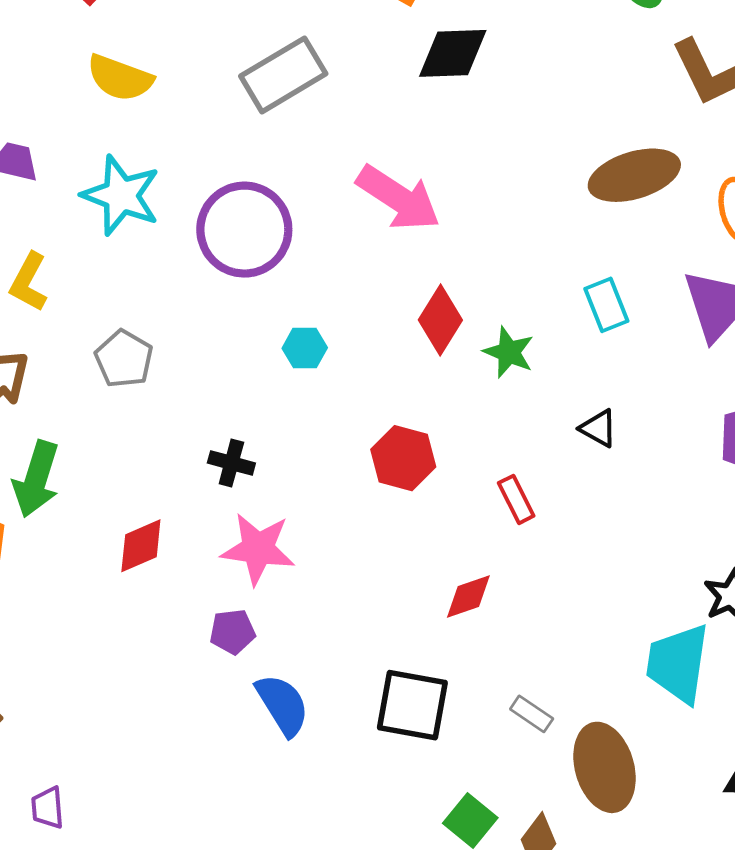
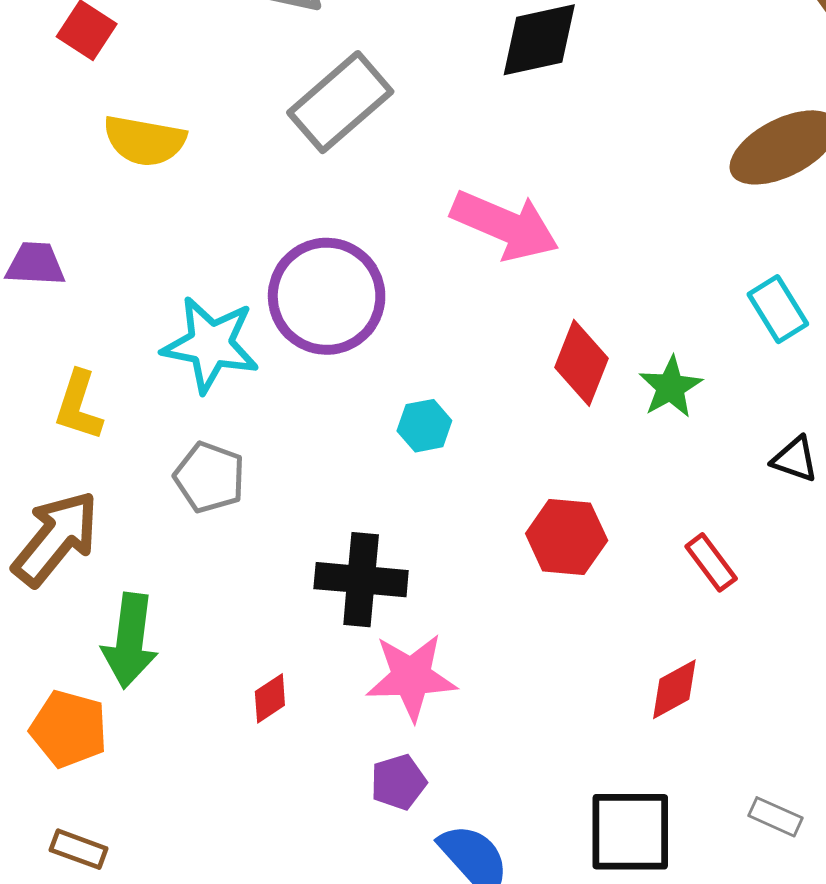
cyan star: (121, 195) -> (211, 344), moved
green star: (509, 352) -> (671, 387), turned 30
black cross: (231, 463) -> (361, 580), size x1.6
red diamond: (141, 546) -> (270, 698), size x0.7

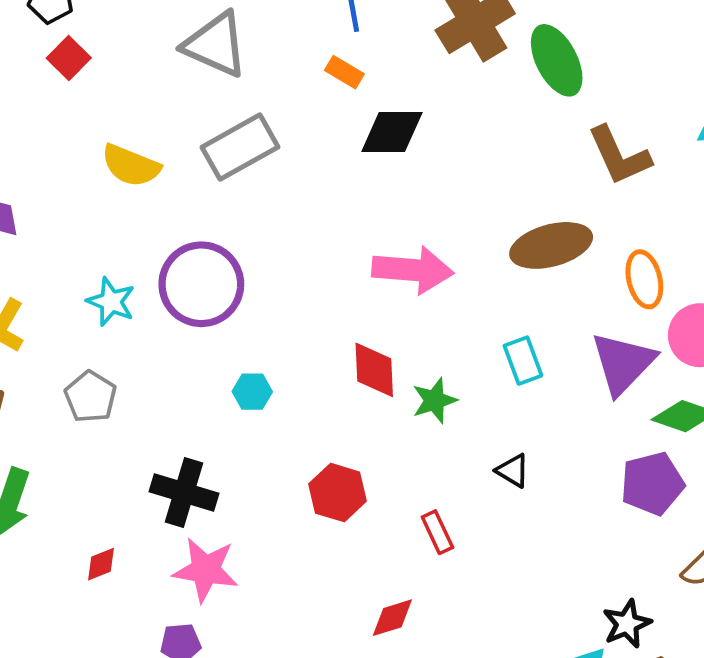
yellow semicircle: (145, 141) -> (131, 166), moved
pink arrow: (505, 225) -> (413, 270), moved, turned -30
cyan star: (211, 344) -> (111, 302), size x0.7
red diamond: (582, 363) -> (374, 370), turned -36

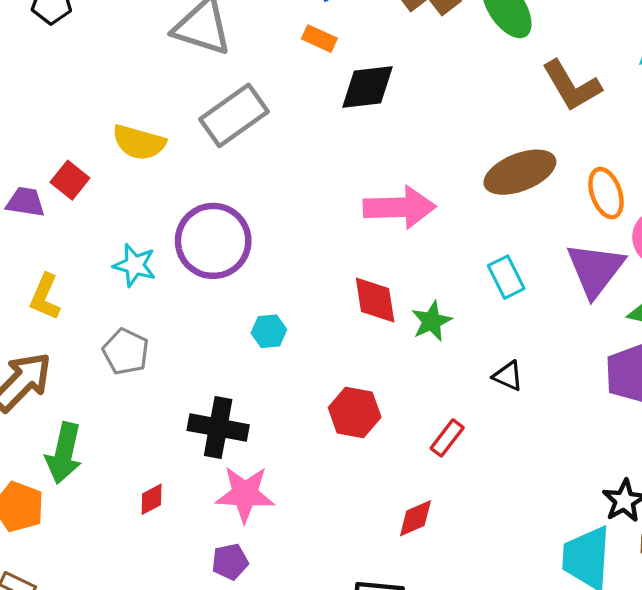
red square: (69, 58) -> (70, 180), moved
red rectangle: (437, 532) -> (447, 438), turned 69

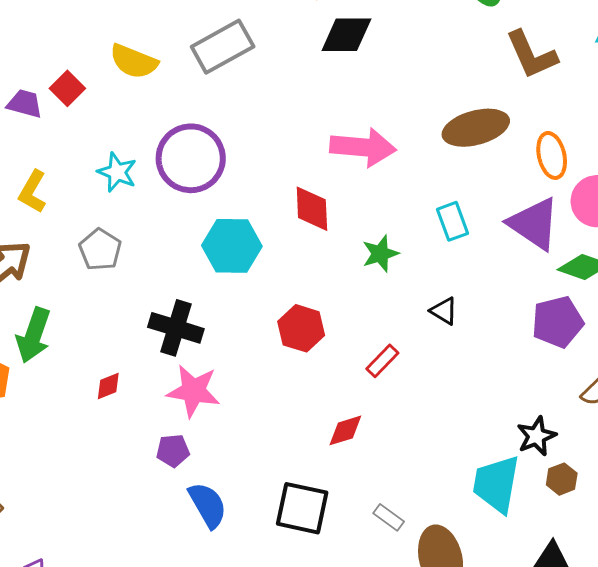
purple triangle: (595, 270) -> (534, 224), turned -40
red diamond: (375, 300) -> (312, 209), moved
cyan hexagon: (269, 331) -> (232, 246), size x1.8

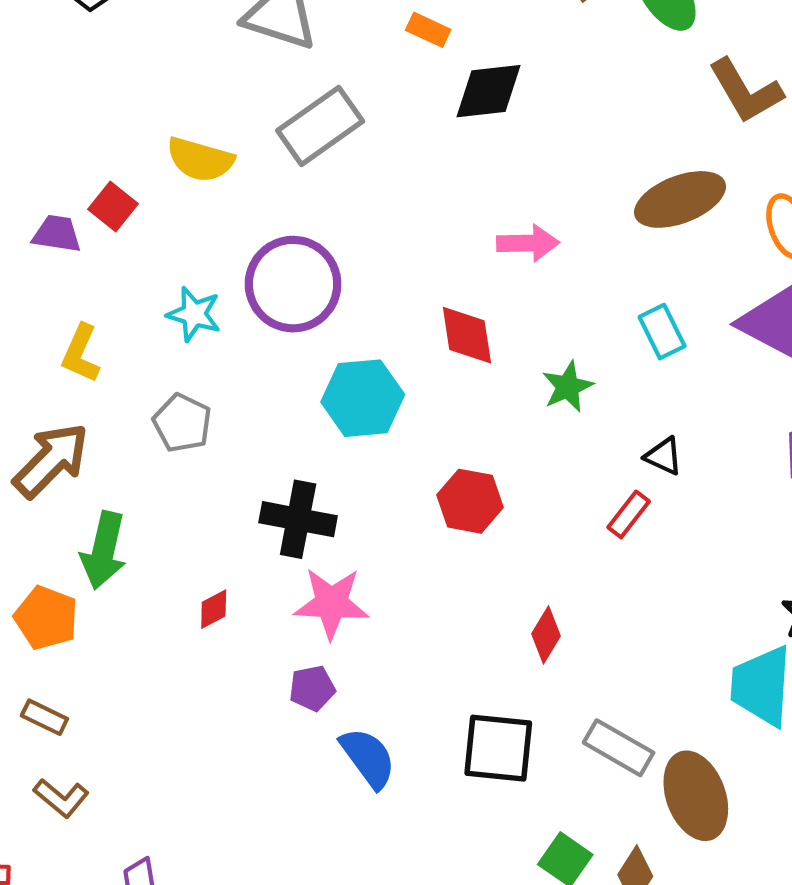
pink arrow: (363, 147) -> (528, 243), size x0.7
red rectangle: (382, 361) -> (629, 514), moved
red diamond: (345, 430) -> (546, 635), turned -36
gray rectangle: (389, 517) -> (619, 748), size x1.6

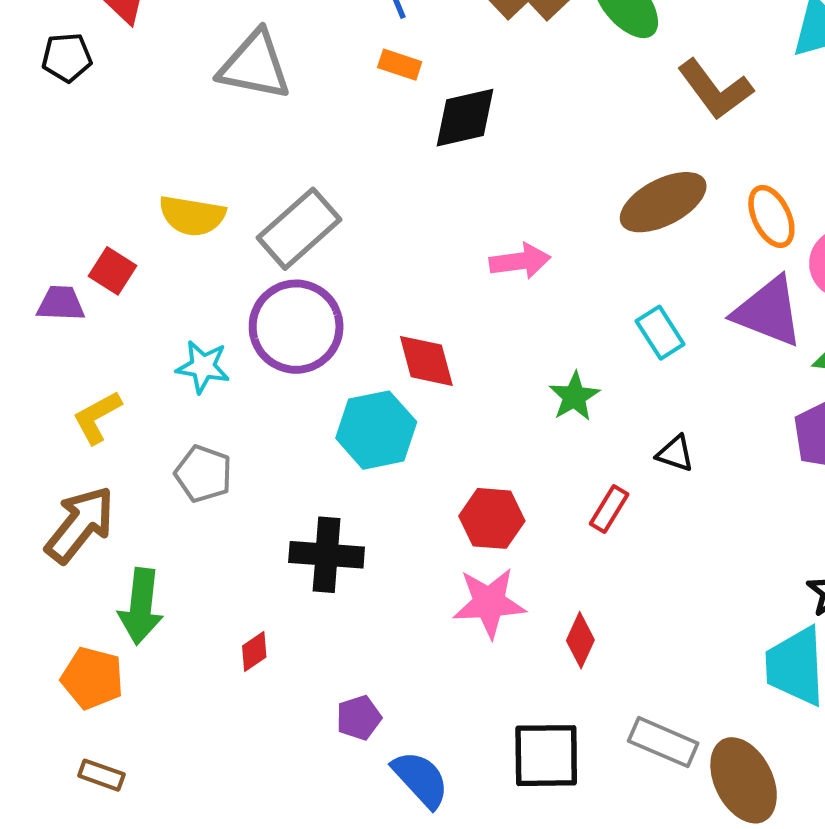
gray rectangle: (320, 126) -> (299, 229), moved
red diamond: (467, 335) -> (426, 361), moved
yellow L-shape: (81, 353) -> (97, 417), turned 44
red rectangle: (629, 514) -> (609, 509), moved
pink star: (331, 603) -> (489, 603), moved

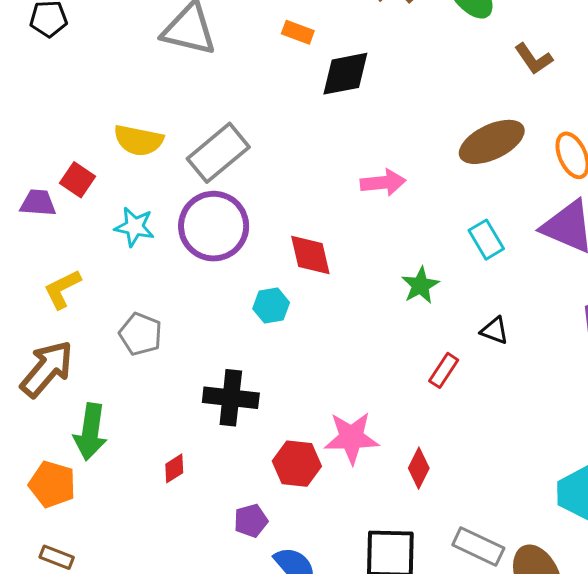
brown L-shape: (715, 89) -> (533, 59), size x0.7
cyan star: (203, 367) -> (134, 227), moved
cyan hexagon: (376, 430) -> (271, 306), size x0.6
red hexagon: (492, 518) -> (297, 464), moved

